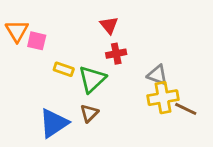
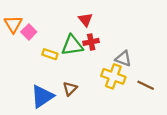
pink square: (37, 41) -> (29, 32), turned 32
green triangle: (92, 79) -> (72, 45), moved, turned 35
yellow cross: (163, 98) -> (113, 76), moved, turned 30

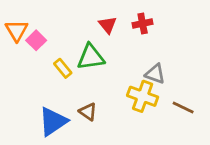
red cross: (91, 42) -> (143, 23), moved
yellow rectangle: (50, 54) -> (63, 68), turned 32
brown triangle: (70, 89) -> (88, 112), turned -40

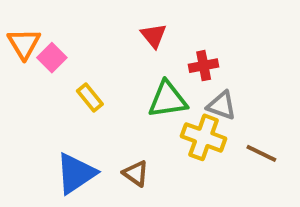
red cross: (143, 23) -> (204, 66), moved
green triangle: (91, 57) -> (168, 100), moved
brown triangle: (88, 112) -> (136, 173), moved

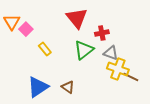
red triangle: (154, 36) -> (77, 18), size x1.6
green triangle: (168, 100) -> (84, 50), turned -30
yellow cross: (204, 137) -> (118, 69), moved

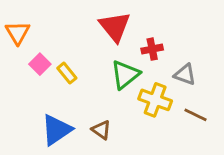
pink square: (26, 29) -> (40, 64), moved
gray triangle: (111, 53) -> (185, 75), moved
yellow cross: (118, 69) -> (155, 100), moved

